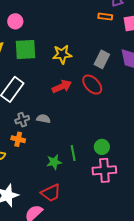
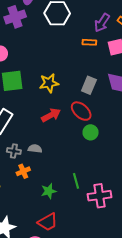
gray cross: (22, 120) -> (14, 151), turned 32
orange cross: (18, 139) -> (23, 171), moved, turned -32
green circle: (102, 147) -> (91, 132), moved
green line: (73, 153) -> (76, 181), moved

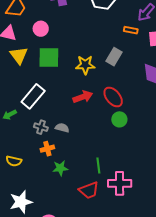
gray rectangle: (89, 85) -> (114, 57), moved
green star: (49, 191) -> (60, 168), moved
red trapezoid: (48, 222) -> (89, 190), moved

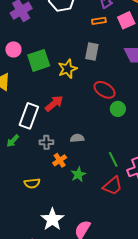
green square: (49, 58) -> (39, 60), moved
red arrow: (83, 97) -> (54, 103), moved
gray semicircle: (62, 128) -> (77, 138), moved

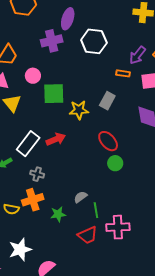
gray semicircle: (77, 138) -> (81, 197), moved, turned -48
orange cross: (60, 160) -> (33, 200), moved, size x1.5

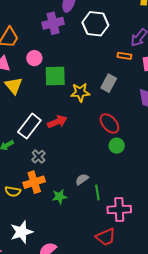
gray cross: (37, 174) -> (39, 157), turned 32
red trapezoid: (88, 235) -> (106, 237), moved

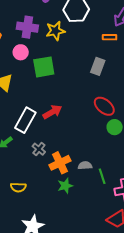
purple cross: (53, 23) -> (27, 27), moved, turned 30
yellow star: (80, 92) -> (55, 31), moved
gray semicircle: (82, 179) -> (85, 165), turned 40
orange cross: (34, 182) -> (60, 163), moved

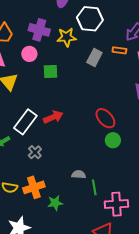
gray rectangle: (98, 66) -> (94, 58), moved
green square: (44, 67) -> (50, 71), size x0.7
orange cross: (60, 163) -> (34, 187), moved
green star: (65, 186) -> (55, 203), moved

